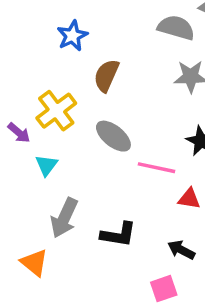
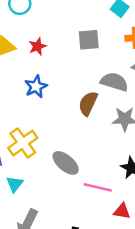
brown semicircle: (106, 75) -> (88, 103), moved

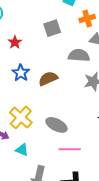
brown semicircle: (88, 103) -> (48, 79), moved, turned 54
cyan triangle: (15, 184) -> (22, 150), turned -32
pink line: (98, 187) -> (70, 149), moved

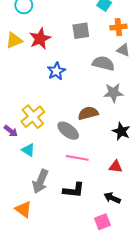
red star: (15, 42) -> (40, 39), size x1.5
blue star: (21, 73) -> (56, 71), moved
brown semicircle: (48, 79) -> (88, 113), moved

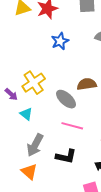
orange triangle: (23, 209) -> (29, 172), moved

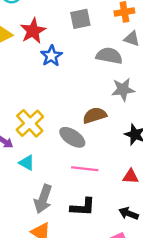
blue star: (60, 41) -> (51, 56), moved

